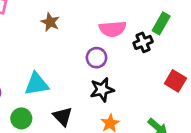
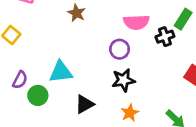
black triangle: (63, 116) -> (84, 104), turned 42
green circle: (21, 118) -> (38, 95), moved

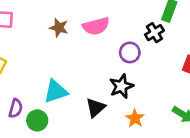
pink semicircle: (136, 22) -> (96, 26), moved
purple circle: (120, 49) -> (130, 52), moved
black triangle: (84, 104) -> (96, 108), moved

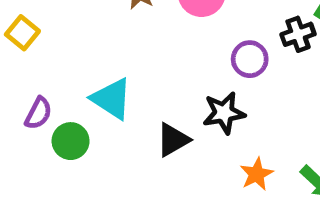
cyan triangle: (56, 91) -> (112, 99), turned 40
orange star: (135, 118) -> (257, 174), moved

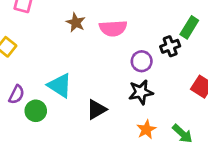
black star: (224, 113) -> (141, 92), moved

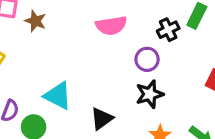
brown star: (76, 23) -> (35, 21), moved
black cross: (170, 46) -> (168, 30), moved

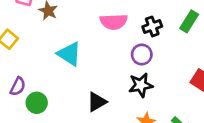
black cross: (168, 30) -> (152, 26), moved
cyan triangle: (58, 96) -> (69, 54), moved

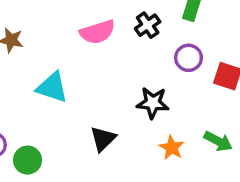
purple circle: (142, 54) -> (189, 58), moved
black star: (141, 85) -> (153, 103), turned 30

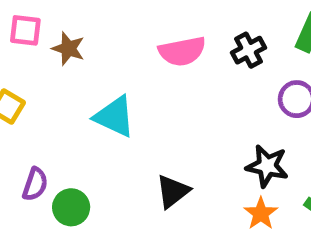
black star: (153, 103) -> (267, 166), moved

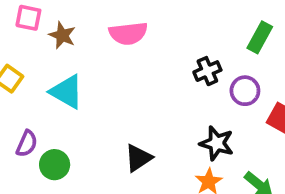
black cross: (248, 50) -> (207, 71), moved
pink semicircle: (182, 51) -> (128, 33), moved
cyan triangle: (115, 116) -> (67, 92), moved

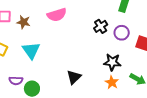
cyan triangle: (67, 92) -> (31, 50), turned 36
purple semicircle: (27, 144) -> (16, 81), turned 80

